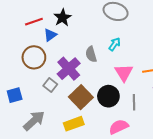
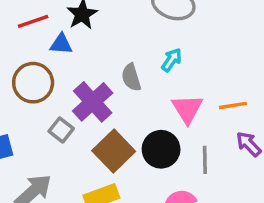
blue triangle: (50, 35) -> (61, 44), turned 40

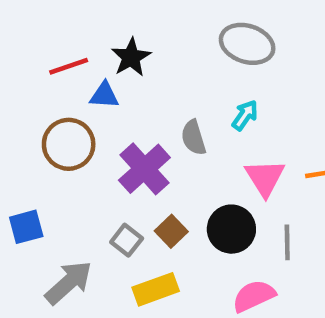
gray square: (61, 130) -> (127, 240), moved
brown square: (114, 151) -> (171, 231), size x0.6

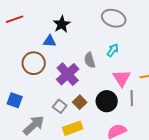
red line: (69, 66) -> (15, 19), moved
blue square: (26, 227) -> (15, 100), turned 35
gray line: (287, 242) -> (132, 98), moved

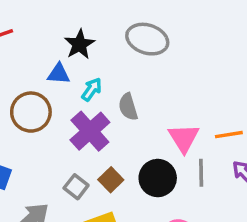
gray ellipse: (114, 18) -> (147, 39), moved
cyan arrow: (113, 50) -> (92, 89), moved

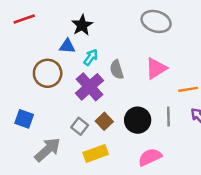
gray ellipse: (147, 39) -> (156, 21), moved
pink triangle: (184, 138) -> (156, 68), moved, turned 30

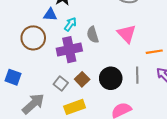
pink triangle: (156, 68) -> (127, 34), turned -42
purple cross: (90, 87) -> (69, 50), turned 30

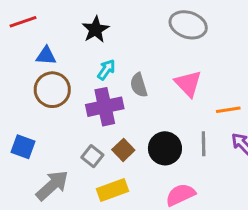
blue triangle: (50, 15) -> (46, 56), moved

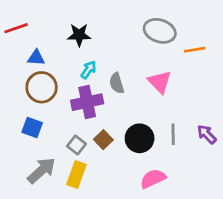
black star: (95, 29) -> (79, 35), turned 30
orange line: (228, 110) -> (195, 50), moved
blue square: (23, 147) -> (32, 128), moved
yellow rectangle: (112, 190) -> (76, 175), moved, turned -50

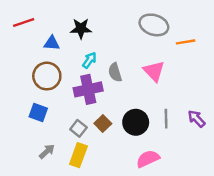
blue triangle: (36, 58) -> (52, 43), moved
gray arrow: (42, 171) -> (47, 151), size x0.6

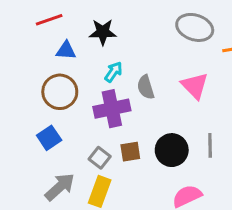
red line: (24, 22) -> (49, 20), moved
blue square: (38, 113) -> (49, 138), turned 36
brown square: (103, 123) -> (130, 152), turned 35
gray arrow: (47, 151) -> (60, 187), size x1.5

